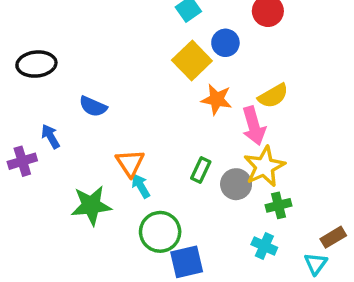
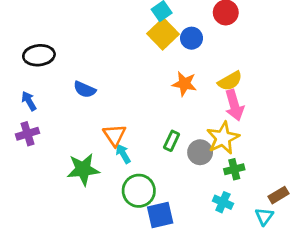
yellow square: (192, 60) -> (163, 34), moved
pink arrow: (254, 126) -> (234, 105), moved
blue arrow: (51, 136) -> (29, 101), moved

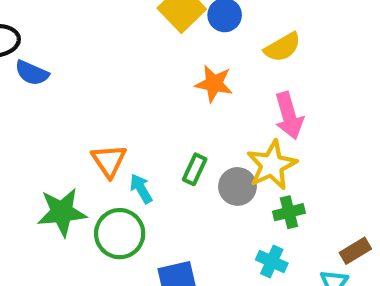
yellow semicircle: (230, 81) -> (282, 47), moved
blue semicircle: (85, 89) -> (32, 73), moved
cyan arrow: (123, 154) -> (141, 189), moved
green circle: (139, 191) -> (120, 234), moved

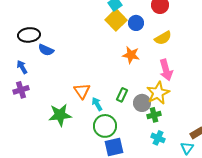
green cross: (289, 212) -> (154, 115), moved
green circle: (120, 234) -> (105, 126), moved

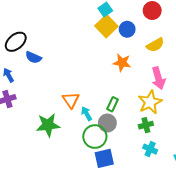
black ellipse: (29, 35) -> (16, 42), turned -35
gray circle: (142, 103) -> (107, 123), moved

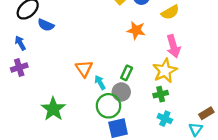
green star: (48, 125) -> (53, 109), moved, turned -30

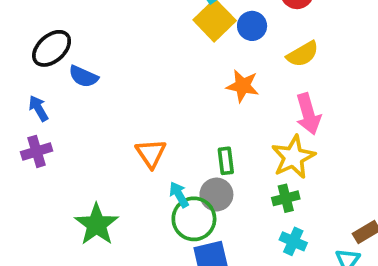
green rectangle: (127, 73) -> (226, 161), turned -32
cyan arrow: (100, 82) -> (179, 195), moved

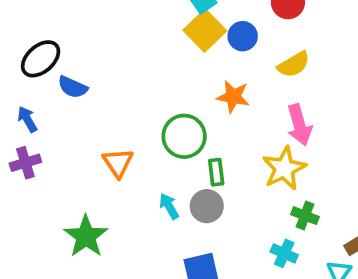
orange triangle: (151, 153) -> (118, 163), moved
green cross: (286, 198) -> (305, 216), moved, turned 35
green circle: (194, 219) -> (184, 136), moved

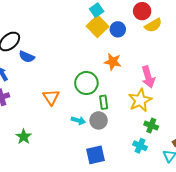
yellow semicircle: (294, 65) -> (153, 25), moved
cyan arrow: (169, 206) -> (78, 120), turned 136
green star: (86, 236) -> (24, 137), moved, size x0.7

